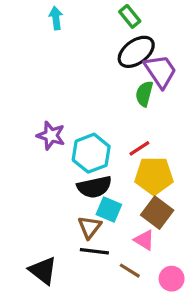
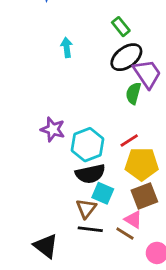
cyan arrow: (56, 18) -> (67, 47), moved
brown square: (157, 213) -> (144, 196), turned 32
brown line: (130, 271) -> (125, 234), moved

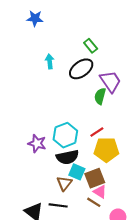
black ellipse: (126, 57) -> (81, 69), moved
purple star: (53, 129) -> (37, 143), moved
brown square: (144, 196) -> (95, 178), moved
black line: (90, 229) -> (58, 205), moved

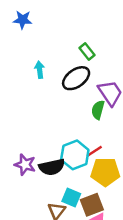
cyan hexagon: (65, 135) -> (75, 155), moved
black semicircle: (67, 157) -> (52, 167), moved

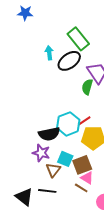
green rectangle: (87, 51) -> (78, 39), size x1.6
cyan arrow: (40, 70) -> (49, 53), moved
purple star: (25, 165) -> (41, 153), moved

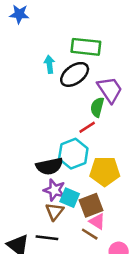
green rectangle: (78, 39) -> (86, 47), turned -45
red line: (84, 121) -> (87, 127), moved
purple star: (41, 153) -> (54, 190), moved

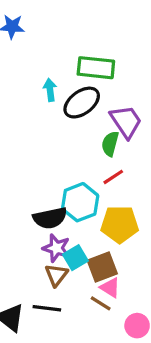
red line: (87, 127) -> (113, 177), moved
cyan square: (70, 198) -> (75, 258), turned 36

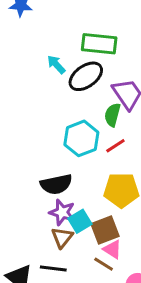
cyan arrow: (50, 90) -> (56, 64), turned -36
cyan hexagon: (80, 202) -> (81, 138), moved

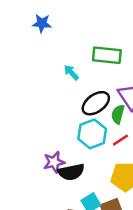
black ellipse: (86, 76) -> (96, 103), moved
purple star: (62, 212) -> (54, 162), moved, turned -30

